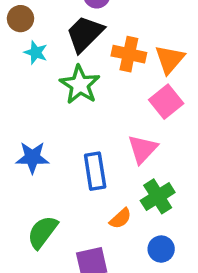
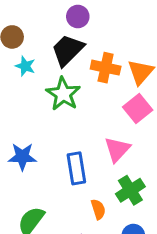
orange semicircle: (120, 219) -> (98, 209), turned -66

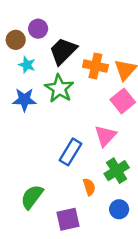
purple circle: (78, 17) -> (38, 29), moved
blue star: (22, 157) -> (24, 100), moved
blue rectangle: (76, 168) -> (70, 152), turned 40

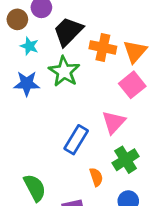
green semicircle: (32, 197) -> (35, 188), turned 115

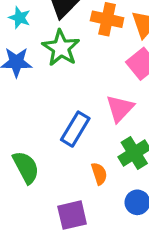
green semicircle: (35, 188) -> (26, 167), moved

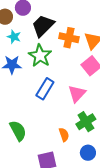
blue rectangle: (75, 129) -> (45, 89), moved

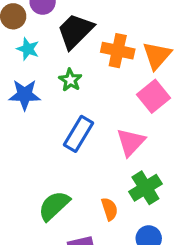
green star: (40, 56) -> (70, 80), size x0.6
green semicircle: (18, 131) -> (54, 206), moved, turned -105

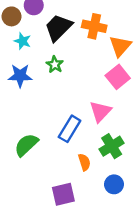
orange cross: (118, 51) -> (94, 26), moved
blue rectangle: (78, 134) -> (70, 129), moved
green semicircle: (54, 206) -> (26, 145), moved

